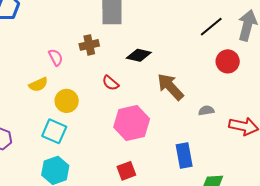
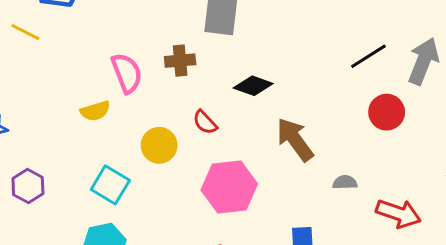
pink semicircle: (56, 57) -> (127, 73), size x1.5
yellow circle: (67, 101) -> (159, 145), moved

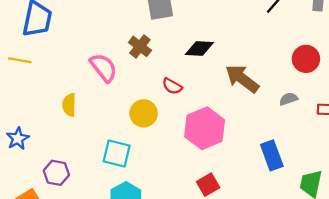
brown cross: (180, 61) -> (140, 46), turned -30
yellow semicircle: (95, 111) -> (69, 105), moved, turned 125
red circle: (387, 112) -> (306, 59), moved

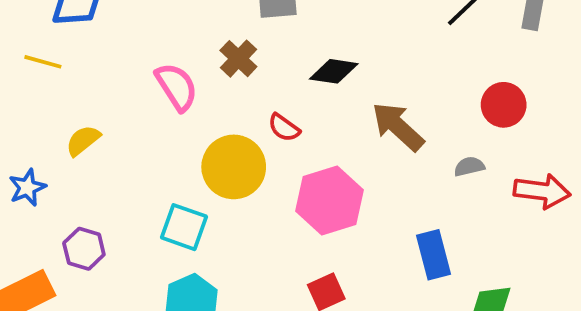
yellow semicircle: (69, 105) -> (83, 141), moved, turned 45
yellow circle: (144, 113) -> (234, 167), size x1.4

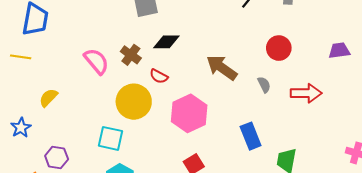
brown cross: (238, 59) -> (131, 55), moved
black diamond: (334, 71) -> (166, 42), moved
gray semicircle: (469, 166) -> (264, 85), turned 84

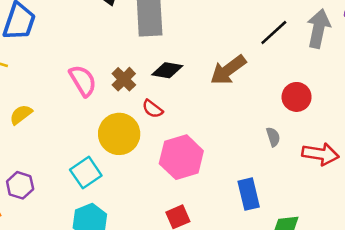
brown arrow: (222, 68) -> (228, 70), moved, turned -80
cyan square: (110, 138) -> (86, 173), turned 35

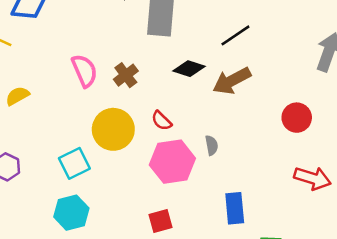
black line: (274, 32) -> (235, 35), moved
black diamond: (167, 70) -> (189, 69), moved
red semicircle: (153, 109) -> (162, 121), moved
gray semicircle: (273, 137) -> (212, 145), moved

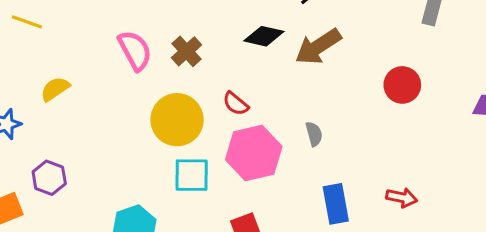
gray semicircle: (212, 145) -> (314, 134), moved
cyan square: (74, 163) -> (192, 175), moved, turned 32
red arrow: (313, 178) -> (402, 198), moved, size x0.7

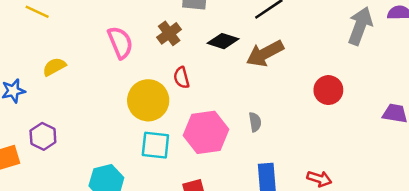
brown cross: (187, 51) -> (169, 33), moved
red semicircle: (236, 104) -> (181, 78), moved, turned 30

